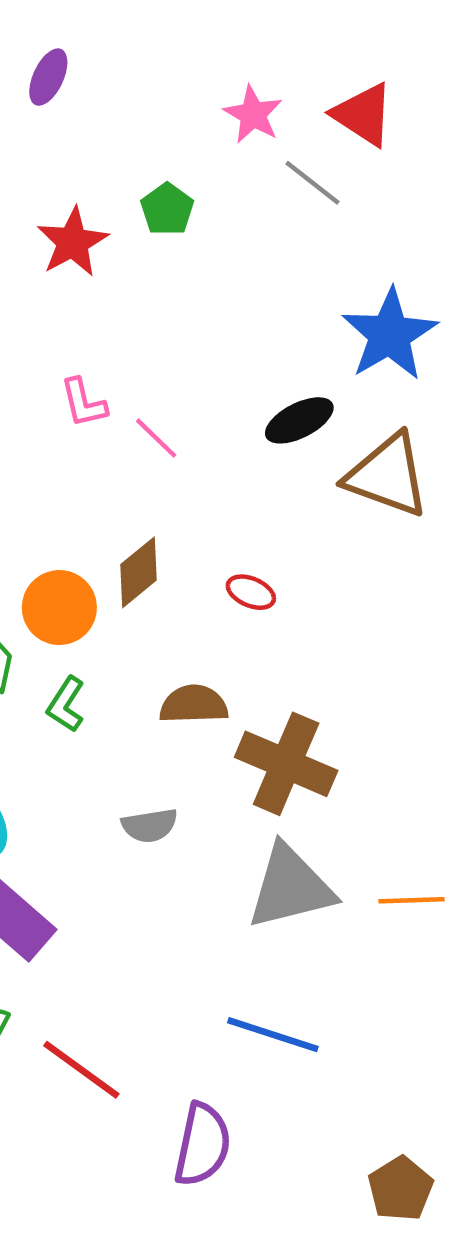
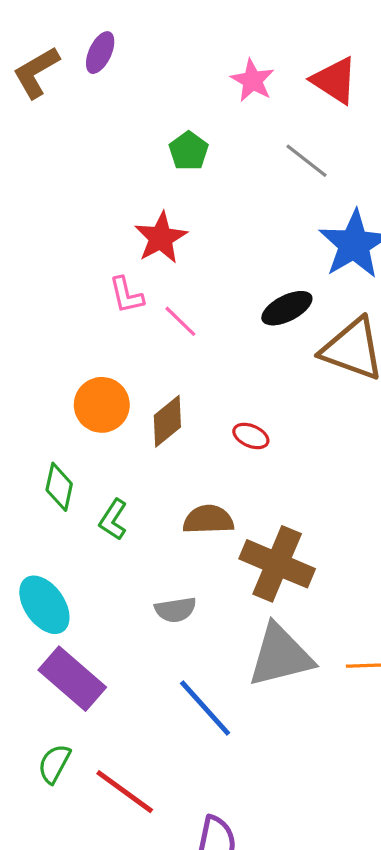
gray line: (312, 183) -> (307, 161), moved
red star: (73, 242) -> (161, 238), moved
orange circle: (59, 608) -> (102, 405), moved
blue line: (273, 1035) -> (205, 708), moved, turned 30

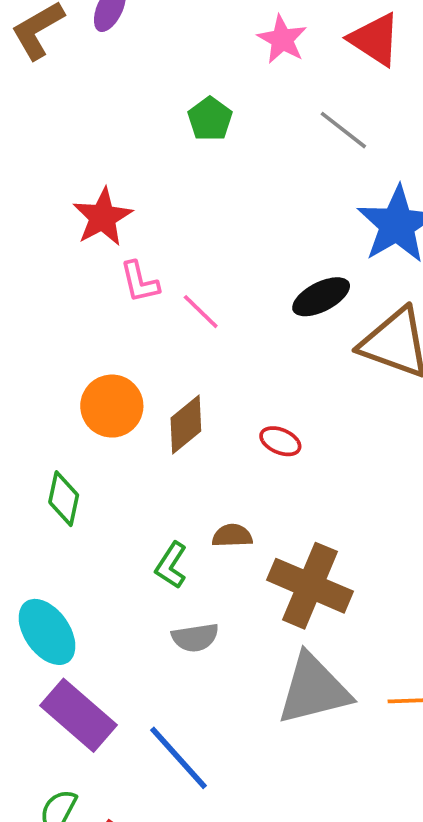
red star: (161, 238) -> (103, 217), moved
green L-shape: (113, 520) -> (171, 565), moved
brown semicircle: (208, 520) -> (232, 536), size x0.7
blue line: (205, 708) -> (178, 758), moved

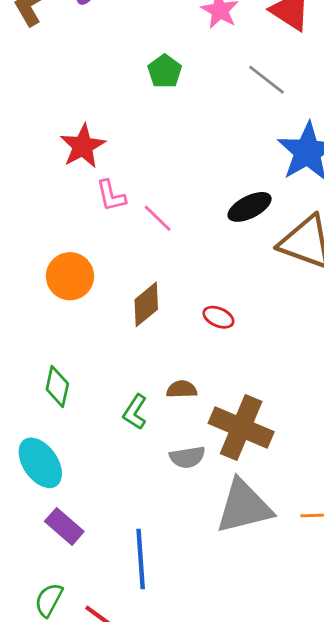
orange circle: (112, 406) -> (70, 276), moved
green diamond: (64, 499) -> (57, 387), moved
gray semicircle: (195, 638) -> (187, 457), moved
purple rectangle: (78, 715) -> (64, 526), size x0.7
blue line: (178, 758) -> (141, 559), turned 38

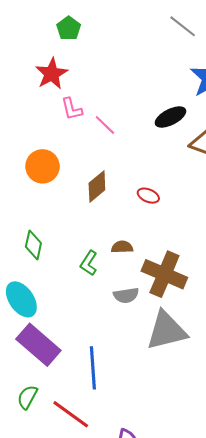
green pentagon: (165, 71) -> (69, 28), moved
purple rectangle: (64, 526) -> (38, 345), size x1.6

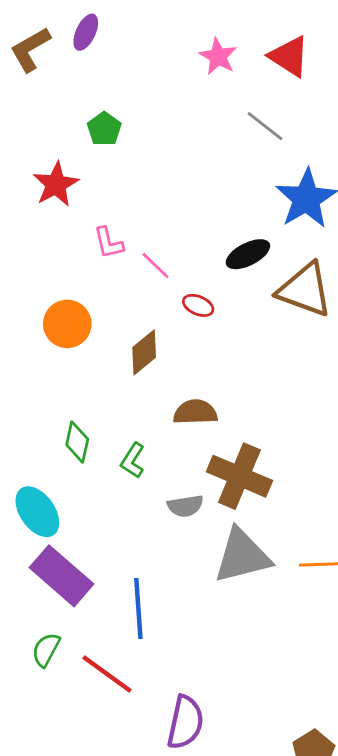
red star: (52, 74) -> (56, 184), moved
red ellipse: (148, 196) -> (198, 305), moved
green diamond: (33, 245) -> (77, 442), moved
brown semicircle: (122, 247) -> (195, 412), moved, size x1.4

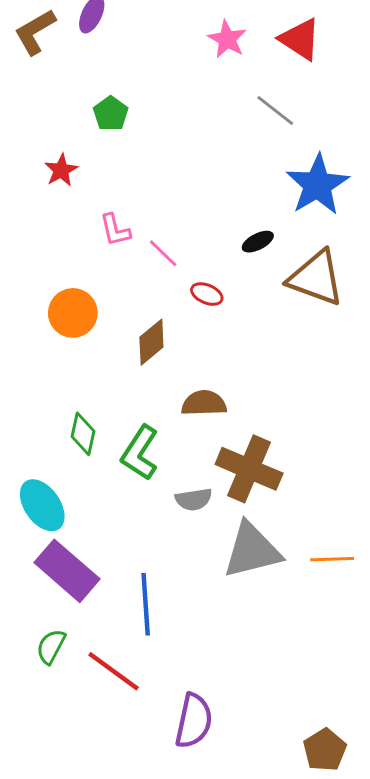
red star: (56, 184) -> (61, 170), size x0.7
black ellipse: (248, 254) -> (258, 242), size x0.7
green L-shape: (133, 460) -> (140, 453), size x1.5

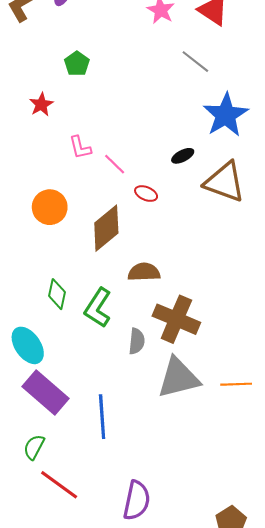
brown diamond: (151, 342) -> (106, 228), size x1.4
gray semicircle: (194, 499) -> (137, 341), turned -75
red line: (114, 671) -> (59, 485), moved

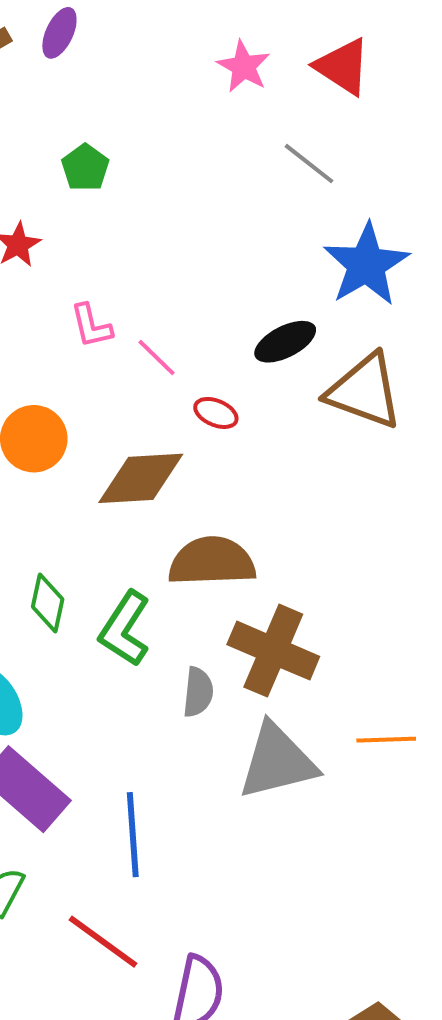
black ellipse: (183, 156) -> (285, 342), size x1.4
brown diamond: (106, 228) -> (141, 478), turned 36
brown semicircle: (144, 272) -> (212, 561), size x1.4
orange line: (236, 384) -> (386, 740), moved
red line: (59, 485) -> (103, 942), moved

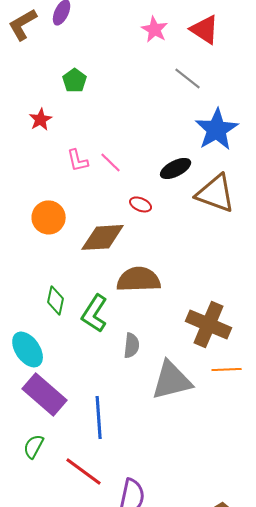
pink line: (157, 358) -> (111, 162), moved
brown cross: (273, 651) -> (209, 324), moved

